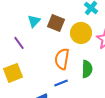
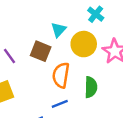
cyan triangle: (34, 21) -> (59, 30), moved
brown square: (56, 23) -> (41, 51), moved

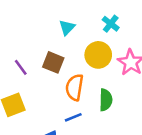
cyan triangle: (59, 30) -> (67, 27), moved

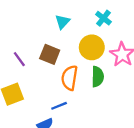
green semicircle: (106, 100) -> (98, 77), moved
blue line: (73, 117) -> (59, 106), moved

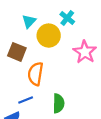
yellow circle: (92, 47) -> (49, 36), moved
green semicircle: (98, 77) -> (59, 103), moved

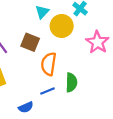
blue line: (26, 100) -> (48, 91), moved
green semicircle: (59, 103) -> (71, 82), moved

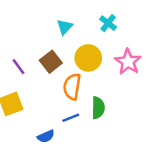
yellow circle: (62, 26) -> (88, 58), moved
brown square: (30, 42) -> (51, 62), turned 30

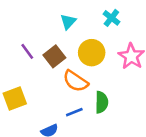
purple line: (18, 67) -> (27, 51), moved
orange semicircle: (72, 87) -> (76, 81), turned -65

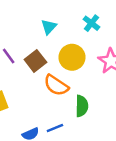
blue line: (74, 112) -> (55, 128), moved

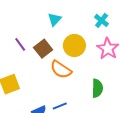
cyan cross: (91, 23) -> (102, 20), moved
green semicircle: (82, 106) -> (97, 88), moved

